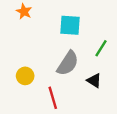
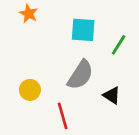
green line: (101, 48) -> (119, 45), moved

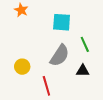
green line: (119, 45) -> (85, 44), moved, turned -56
black triangle: (112, 95) -> (83, 71), turned -32

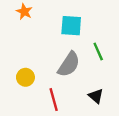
black triangle: (83, 71) -> (96, 96), moved, turned 40

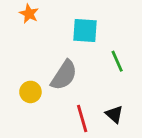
gray semicircle: (69, 64) -> (64, 75), moved
red line: (54, 100) -> (82, 119), moved

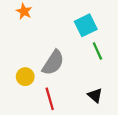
cyan square: (85, 30) -> (86, 25), moved, turned -30
red line: (82, 119) -> (50, 99), moved

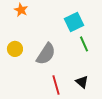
yellow circle: (25, 77) -> (15, 49), moved
red line: (50, 99) -> (56, 85), moved

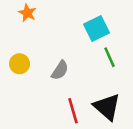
gray semicircle: (46, 54) -> (60, 70), size x0.7
black triangle: (82, 82) -> (107, 107), size x1.6

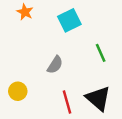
cyan square: (96, 29) -> (69, 20), moved
yellow circle: (20, 64) -> (18, 91), moved

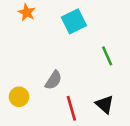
gray semicircle: (55, 65) -> (53, 80), moved
black triangle: (98, 98) -> (105, 104), size x0.7

